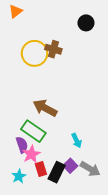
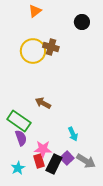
orange triangle: (16, 11) -> (35, 11), moved
brown arrow: (45, 108) -> (43, 103), size x0.7
green rectangle: (33, 131) -> (19, 121), moved
pink star: (31, 154) -> (43, 149), moved, turned 30

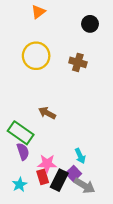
brown cross: (51, 47) -> (78, 62), moved
cyan arrow: (73, 134) -> (80, 156), moved
gray arrow: (86, 161) -> (85, 186), moved

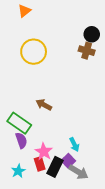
orange triangle: (38, 12) -> (24, 11), moved
black circle: (90, 24) -> (92, 34), moved
brown cross: (78, 62) -> (87, 51), moved
pink star: (47, 164) -> (44, 152), turned 30

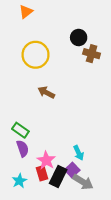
black circle: (92, 34) -> (79, 37), moved
brown arrow: (44, 105) -> (46, 92), moved
green rectangle: (19, 123) -> (20, 130), size x0.7

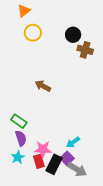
yellow circle: (36, 55) -> (33, 33), moved, size x0.7
cyan arrow: (79, 153) -> (73, 142), turned 80
pink star: (46, 160) -> (43, 149), turned -30
cyan star: (19, 181) -> (18, 157), moved

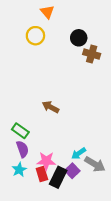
orange triangle: (24, 11) -> (47, 12), moved, turned -32
brown arrow: (43, 86) -> (51, 107), moved
gray arrow: (77, 169) -> (95, 164), moved

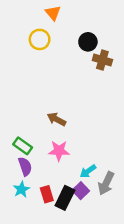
pink star: (46, 161) -> (59, 151), moved
gray arrow: (95, 164) -> (106, 183), turned 84

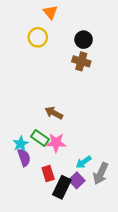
brown cross: (102, 60) -> (81, 61), moved
green rectangle: (23, 146) -> (40, 138), moved
cyan star: (21, 189) -> (21, 144), moved
red rectangle: (47, 194) -> (48, 174), moved

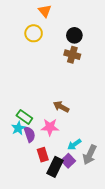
brown arrow: (54, 113) -> (61, 107), moved
green rectangle: (40, 138) -> (24, 117), moved
purple semicircle: (24, 158) -> (30, 134), moved

